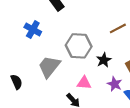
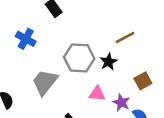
black star: (104, 60) -> (109, 62), moved
pink triangle: (84, 83) -> (97, 94), moved

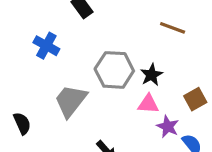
brown line: (125, 37) -> (173, 28), moved, turned 48
pink triangle: (97, 94) -> (148, 104), moved

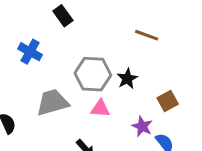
gray trapezoid: (71, 101) -> (52, 102), turned 36
pink triangle: (148, 104) -> (100, 108), moved

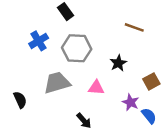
blue cross: (30, 52) -> (39, 41), turned 30
gray hexagon: (93, 74) -> (77, 48), moved

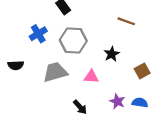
black semicircle: (20, 100) -> (16, 65), moved, turned 112
purple star: (131, 102) -> (117, 101), moved
blue semicircle: (149, 116) -> (140, 103), turned -42

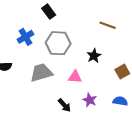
purple star: (117, 101) -> (90, 100), moved

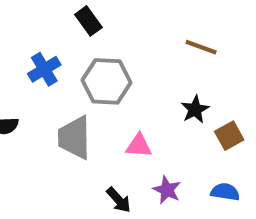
black star: (94, 56) -> (195, 109), moved
gray trapezoid: (41, 73) -> (74, 138), turned -75

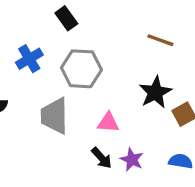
black star: (195, 109) -> (155, 92), size x1.4
black arrow: (119, 200) -> (102, 158), moved

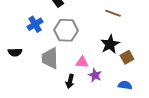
black arrow: (102, 158) -> (70, 81), moved, turned 56
purple star: (132, 160) -> (95, 75), moved

